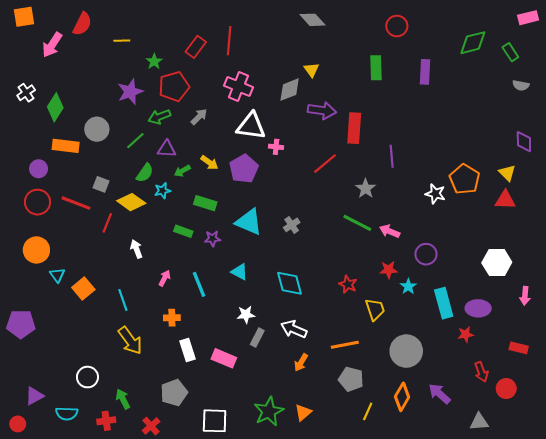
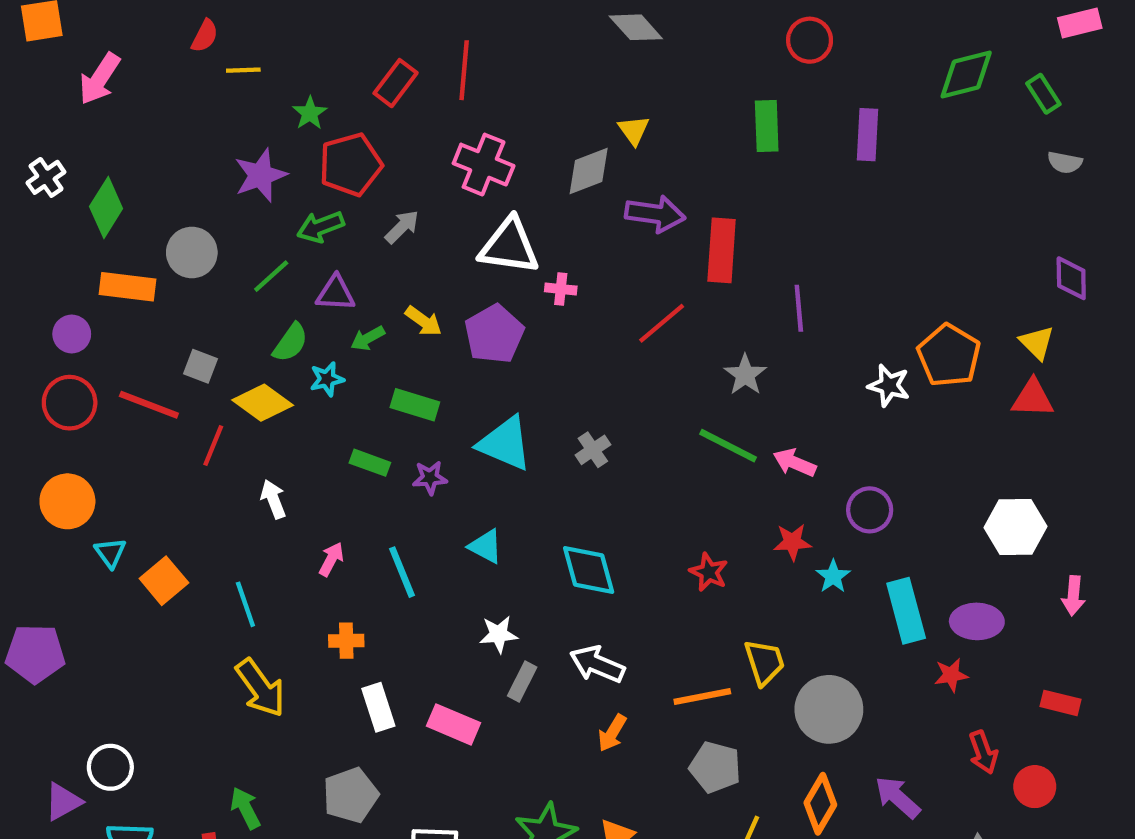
red semicircle: (82, 24) -> (205, 36), moved, size x0.7
yellow trapezoid: (375, 309) -> (765, 662), moved
white circle: (87, 377) -> (110, 767), moved

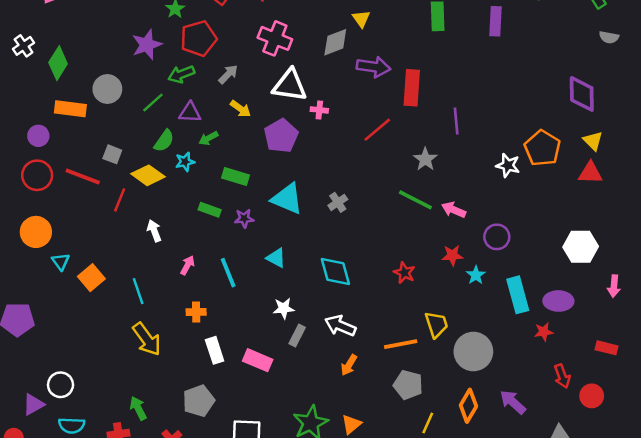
purple diamond: (1071, 278) -> (582, 94), moved, size x1.4
yellow arrow: (423, 321) -> (240, 109), moved

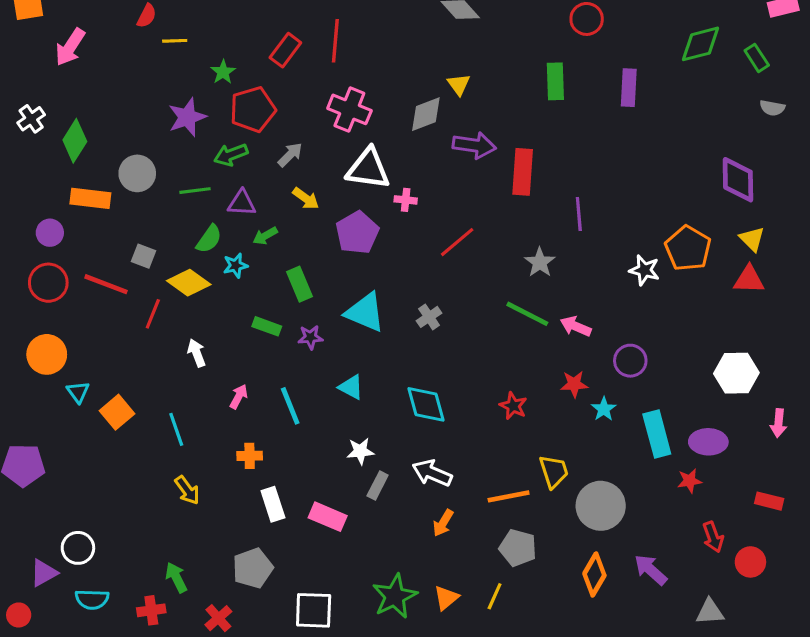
green line: (153, 103) -> (195, 191), turned 35
red line: (377, 130) -> (457, 242), moved
green rectangle: (236, 177) -> (300, 284), turned 50
yellow arrow: (147, 339) -> (187, 490), size x0.7
yellow line: (428, 423) -> (495, 596), moved

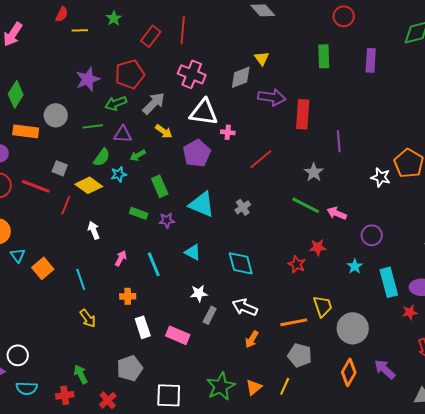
green star: (223, 72) -> (114, 18), moved
gray arrow: (290, 155) -> (154, 103), size x1.4
red star: (574, 384) -> (318, 247), moved

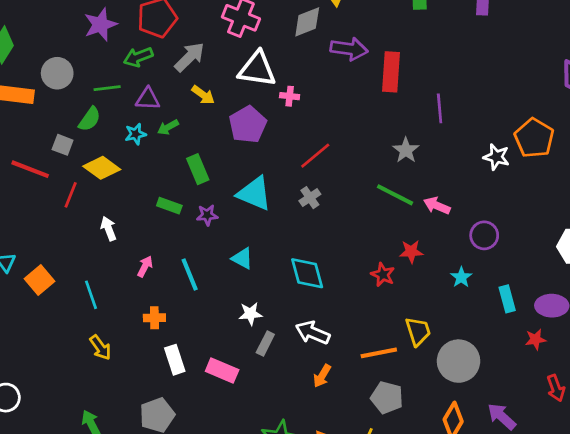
green semicircle: (102, 157) -> (90, 119), moved
red line: (261, 159) -> (315, 156), moved
cyan star: (119, 174) -> (136, 134), moved
cyan rectangle: (389, 282) -> (507, 299), size x0.7

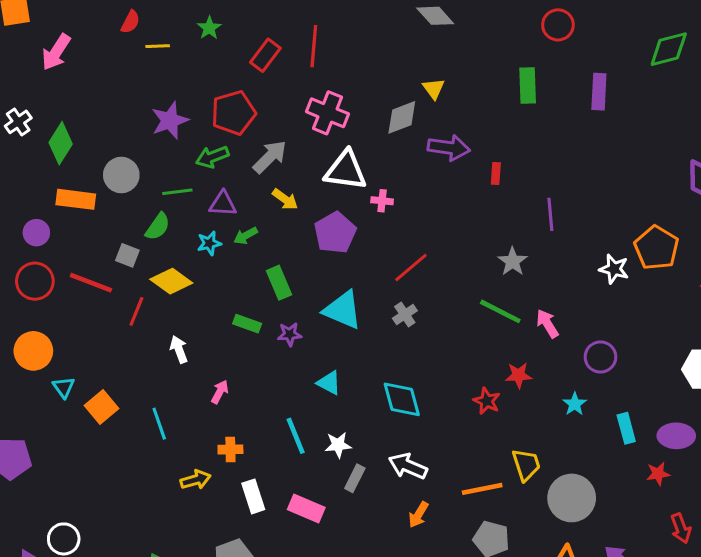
red rectangle: (391, 72) -> (496, 173), size x0.5
pink arrow: (437, 206) -> (547, 324), turned 35
cyan line: (190, 275) -> (296, 436), moved
yellow arrow: (100, 348) -> (196, 480), moved, turned -70

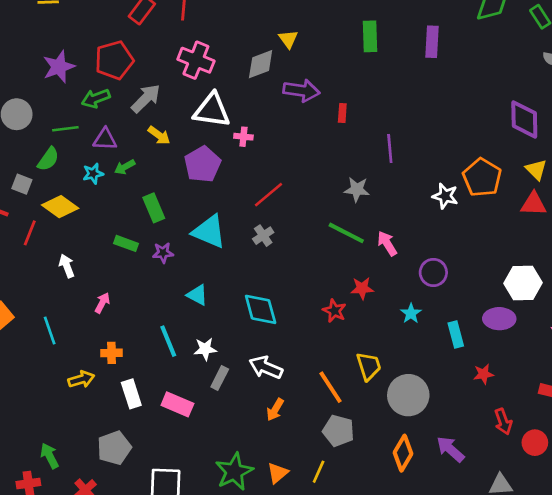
gray star: (512, 261) -> (357, 189), turned -30
purple ellipse: (676, 436) -> (499, 319), moved
orange line: (482, 489) -> (330, 387), turned 68

